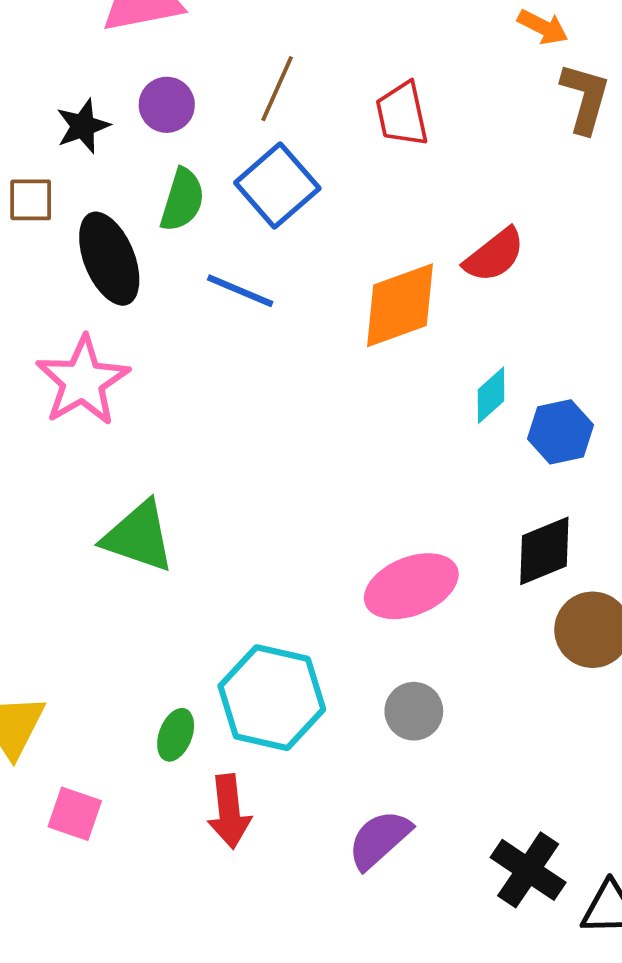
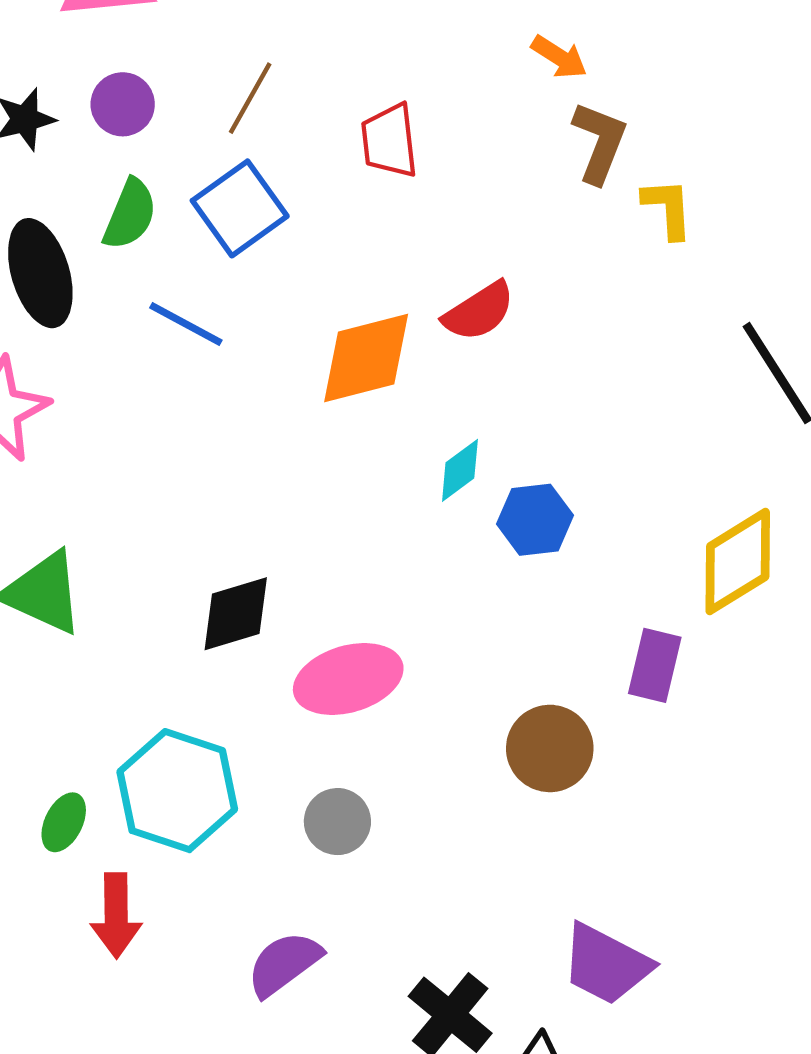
black diamond: (544, 551) -> (236, 614), moved

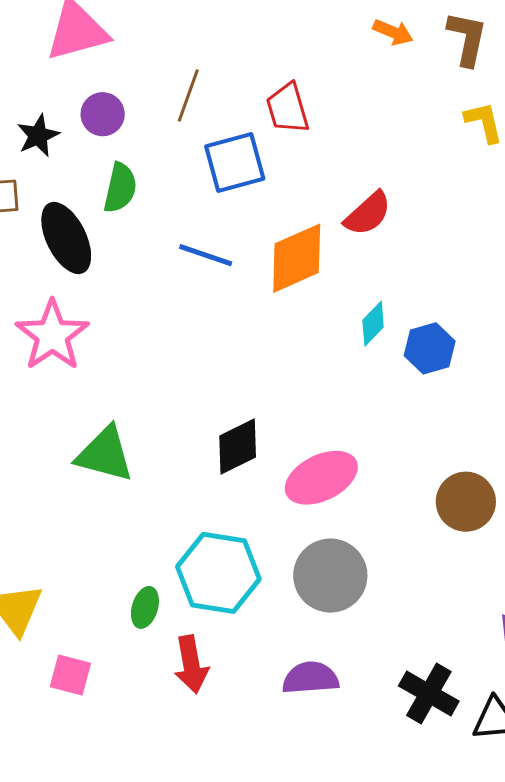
brown L-shape: (600, 142) -> (467, 39), moved
blue square: (240, 208) -> (235, 162), moved, turned 30
blue line: (186, 324) -> (206, 255), moved
gray circle: (337, 822) -> (330, 576), size x1.6
purple semicircle: (284, 964) -> (310, 678), turned 42

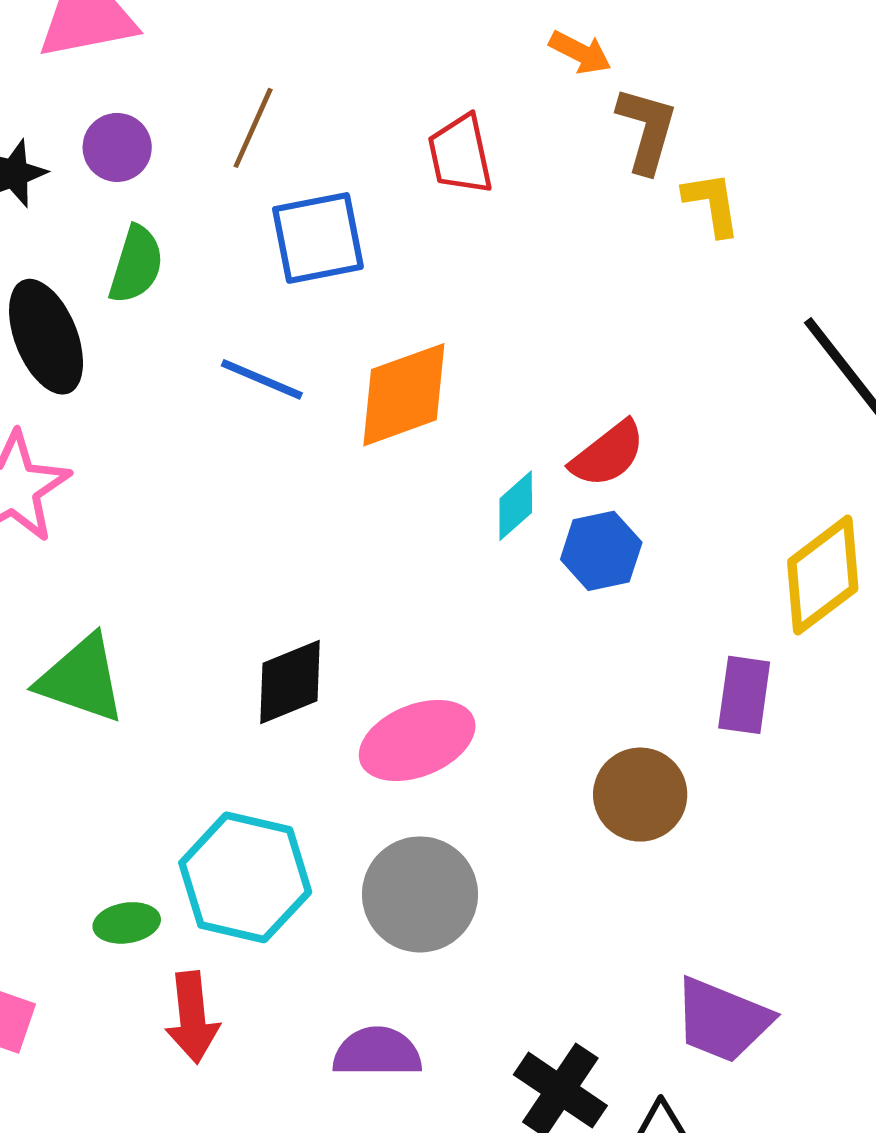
brown L-shape: (467, 39) -> (647, 130), moved
red trapezoid: (288, 108) -> (460, 154), moved
red semicircle: (368, 214) -> (608, 454), moved
green ellipse: (145, 607) -> (127, 923), turned 60

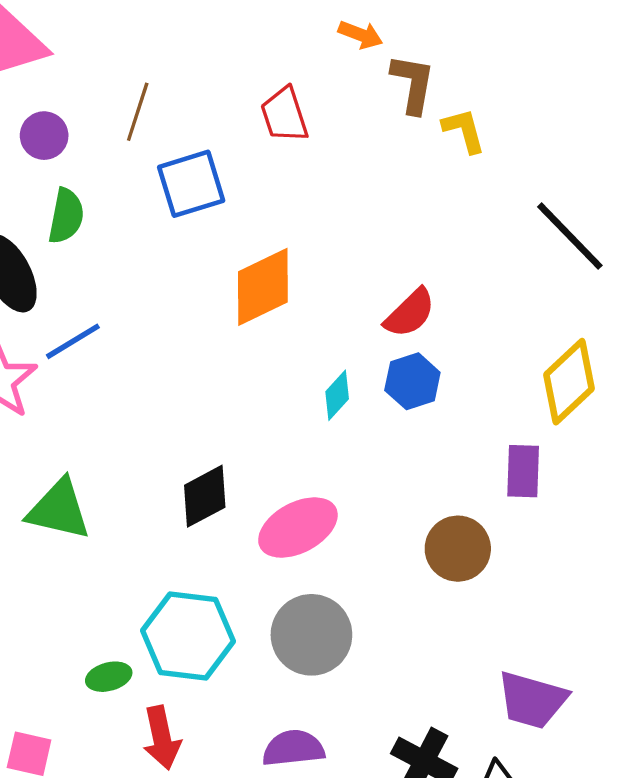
blue line: (262, 379) -> (73, 341), moved, turned -48
cyan diamond: (516, 506) -> (337, 395), moved

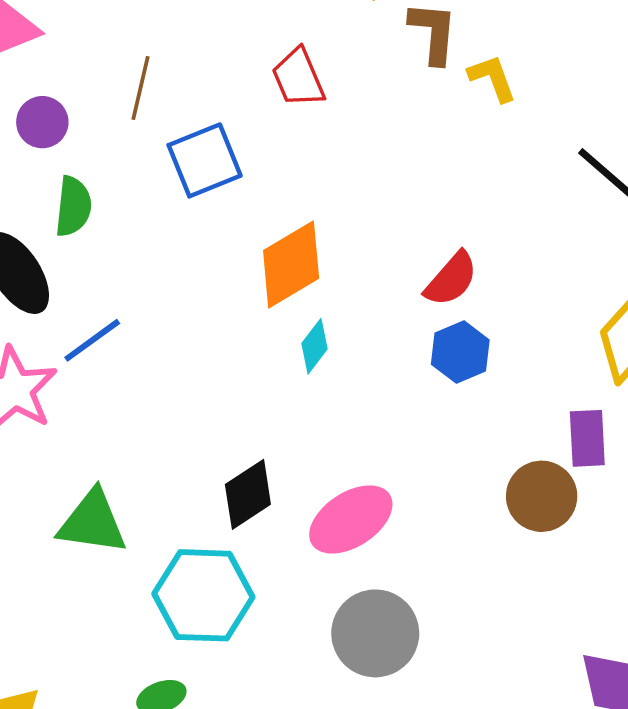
cyan diamond: (337, 395) -> (315, 346), moved
brown circle: (458, 549) -> (542, 496), moved
cyan hexagon: (188, 636) -> (203, 595), moved

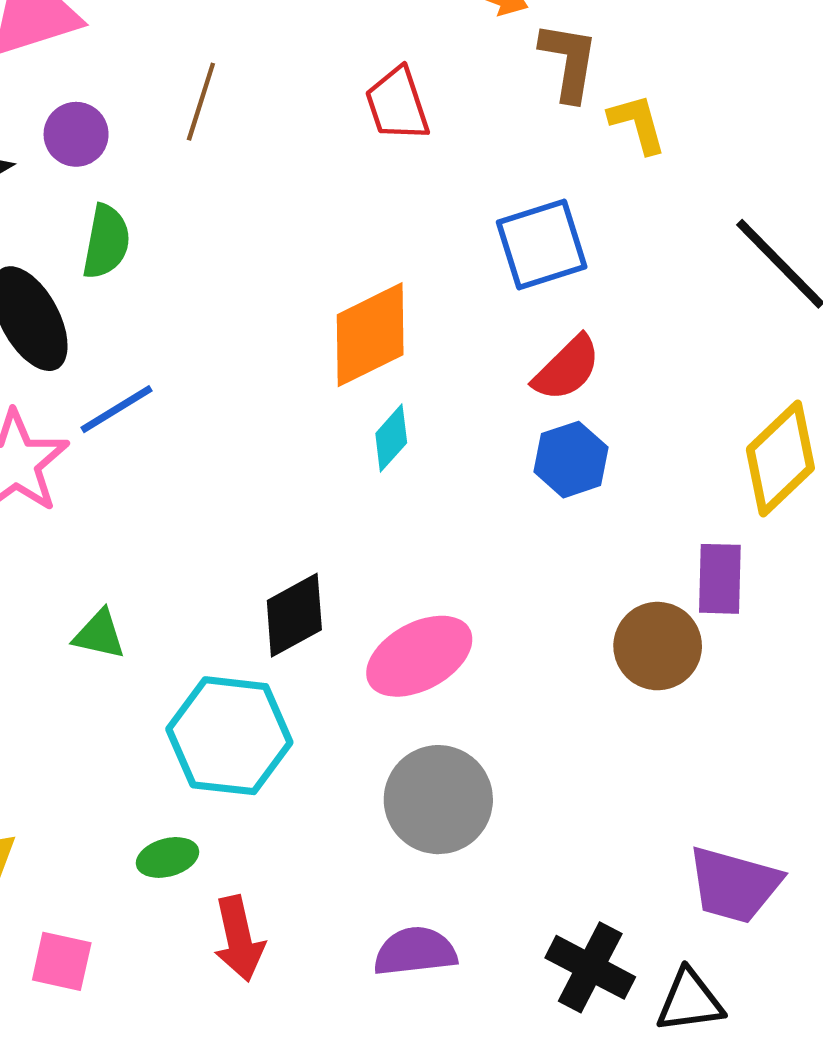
blue square: (205, 160) -> (542, 244), moved
green triangle: (93, 522) -> (99, 634), size x0.6

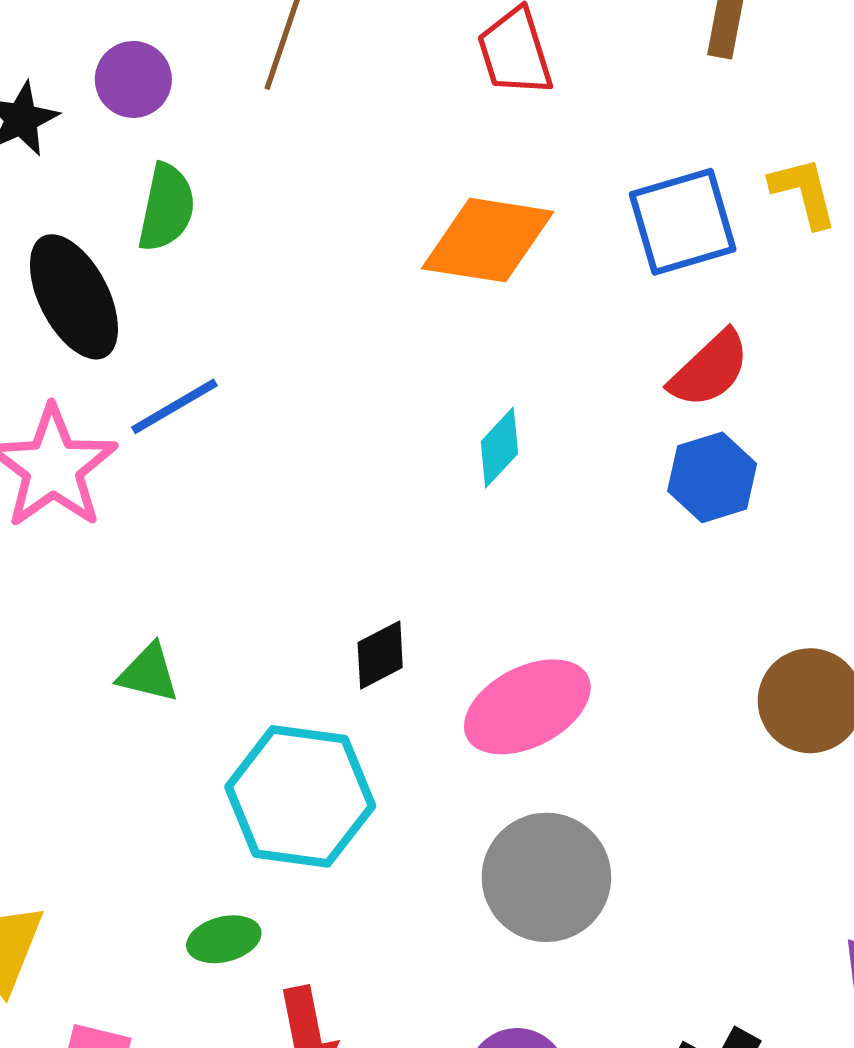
yellow L-shape: (637, 124) -> (804, 192), moved
orange diamond: (370, 335) -> (488, 240), moved, turned 34
black diamond: (294, 615) -> (380, 655), size x0.7

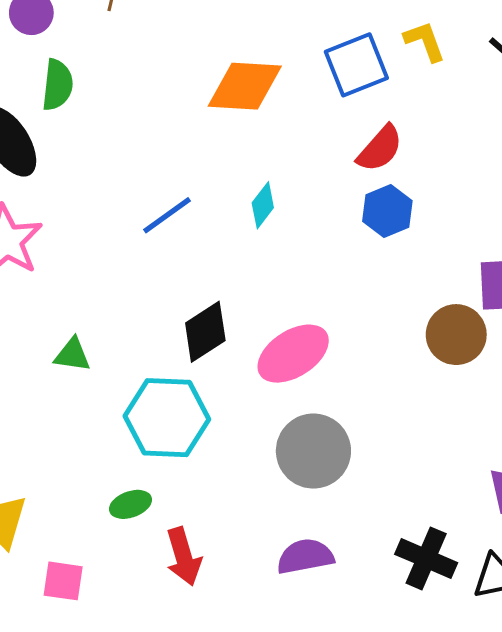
blue line: (174, 406) -> (167, 215), moved
black diamond: (380, 655) -> (205, 332), size x1.5

